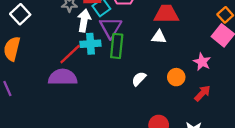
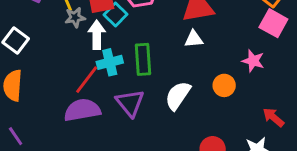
purple triangle: (111, 28) -> (130, 103), moved
white semicircle: (139, 79) -> (178, 96), size x1.5
red arrow: (202, 93) -> (273, 117), moved, turned -84

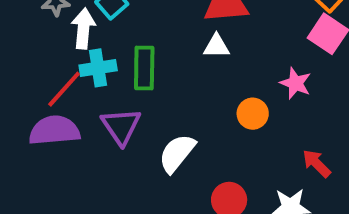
white semicircle: (178, 96) -> (177, 153), moved

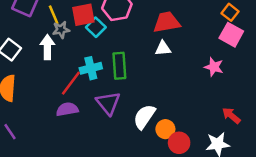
white arrow: (83, 29) -> (47, 47), moved
orange circle: (253, 114) -> (165, 129), moved
purple semicircle: (54, 130) -> (67, 109), size x0.7

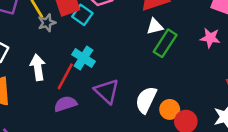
white arrow: (47, 47) -> (38, 67), moved
green rectangle: (119, 66) -> (165, 43), moved, turned 45
cyan cross: (91, 68) -> (83, 58), turned -35

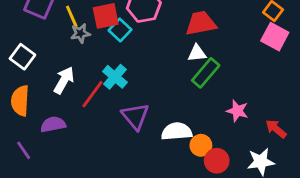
pink star: (210, 38) -> (237, 111), moved
white arrow: (38, 67) -> (64, 80), turned 30
white semicircle: (146, 100) -> (177, 131), turned 52
purple semicircle: (65, 104) -> (53, 124), moved

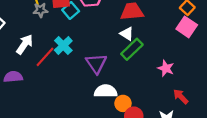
white triangle: (197, 53) -> (127, 34), turned 32
pink star: (237, 111) -> (166, 68), moved
purple triangle: (135, 116) -> (96, 63), moved

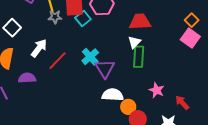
white triangle: (127, 34) -> (134, 42), turned 40
cyan cross: (63, 45) -> (90, 57), moved
green rectangle: (132, 49) -> (139, 57), turned -45
pink star: (166, 68) -> (157, 90), moved

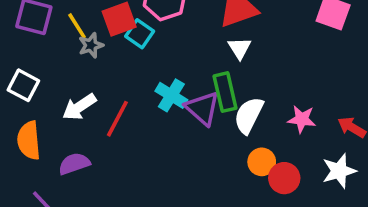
white arrow: (39, 48) -> (79, 107), turned -144
green rectangle: (139, 57) -> (225, 92), moved
white semicircle: (113, 95) -> (249, 115), moved, turned -50

